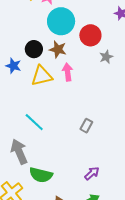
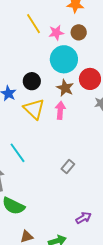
brown star: (58, 49) -> (65, 88), moved
yellow triangle: (42, 76) -> (34, 109), turned 45
purple arrow: (92, 173) -> (83, 218), moved

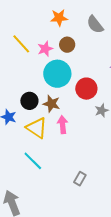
brown star: (65, 88) -> (51, 104), moved
cyan line: (18, 153) -> (33, 161), moved

